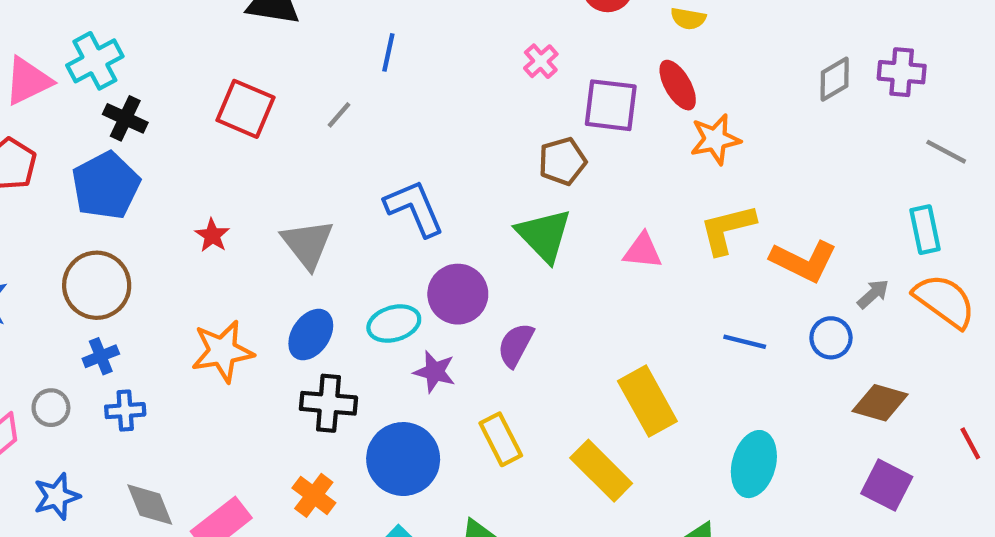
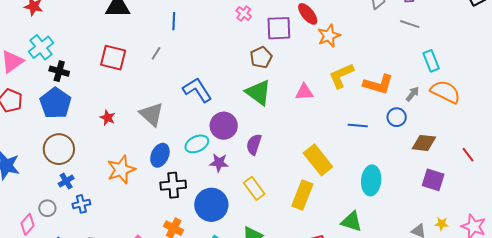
gray line: (946, 152) -> (410, 24), moved
yellow rectangle: (601, 471) -> (302, 195), turned 76

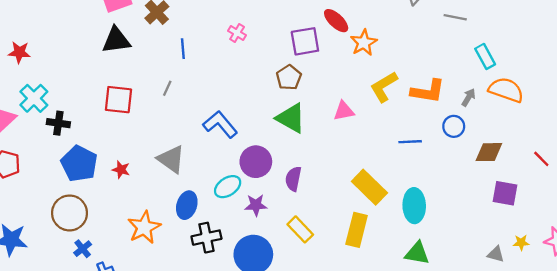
pink cross: (244, 13) -> (237, 33), moved
blue pentagon: (55, 103) -> (79, 164), moved
cyan ellipse: (371, 180) -> (414, 206), moved

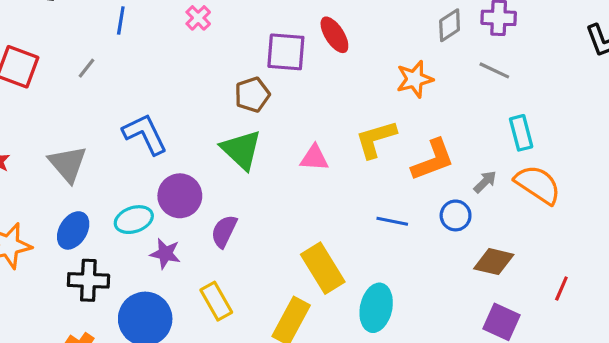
orange star: (364, 43) -> (415, 79), moved
orange L-shape: (428, 91) -> (433, 160), turned -44
red line: (541, 159) -> (561, 288), turned 54

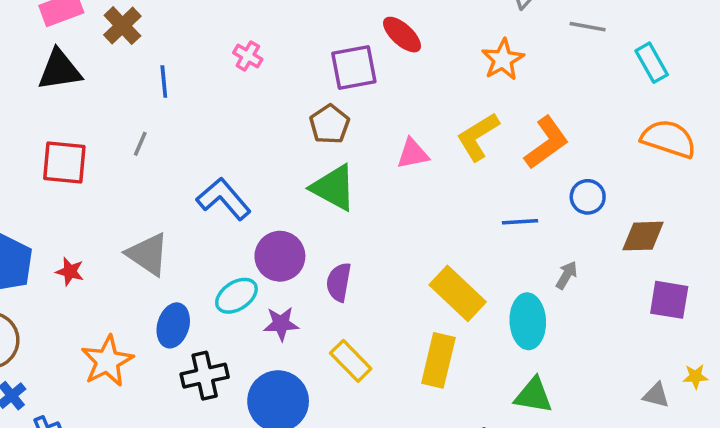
cyan rectangle: (521, 133) -> (652, 63), moved
pink triangle: (314, 158) -> (413, 154), moved
gray arrow: (485, 182) -> (567, 275), moved

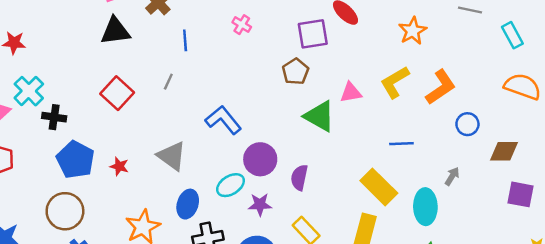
red square: (64, 162) -> (117, 93), turned 36
green triangle: (334, 188) -> (320, 116), moved
blue line: (520, 222) -> (401, 144), moved

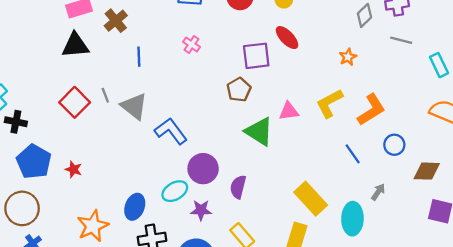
orange star: (413, 31) -> (348, 57), size x0.7
gray line: (168, 82) -> (105, 95), moved, turned -48
blue line: (401, 144) -> (353, 154), moved, turned 55
gray triangle: (172, 156) -> (134, 106), moved

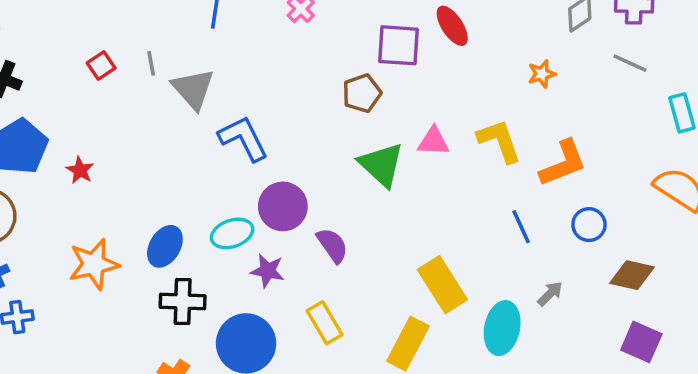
red square: (75, 102) -> (101, 66), size x0.6
yellow L-shape: (329, 103) -> (499, 141), turned 88
purple semicircle: (238, 187) -> (332, 245), turned 120

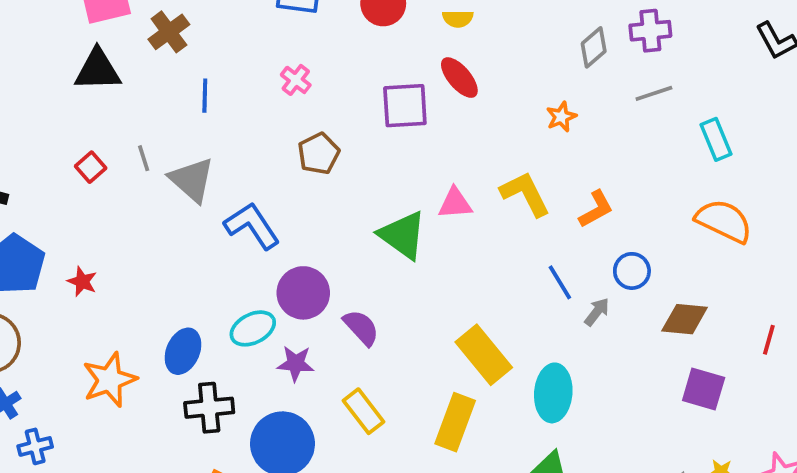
gray line: (630, 63) -> (654, 93), turned -36
brown pentagon: (362, 93) -> (319, 154), moved
orange L-shape: (563, 163) -> (596, 209), size x0.7
gray arrow: (550, 294) -> (597, 312), moved

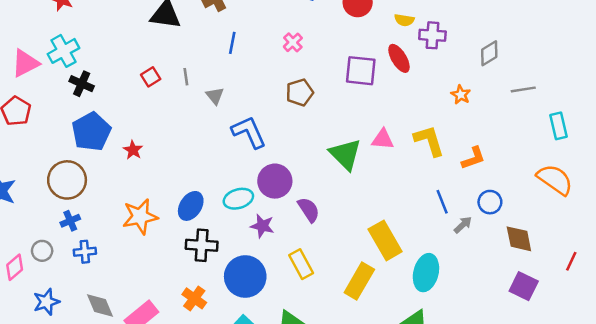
purple cross: (650, 31) -> (432, 35), moved
orange star: (561, 117) -> (461, 95), turned -30
gray triangle: (192, 180) -> (215, 96), size x0.6
brown diamond: (685, 319) -> (519, 239), turned 64

